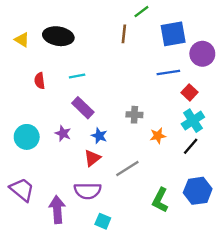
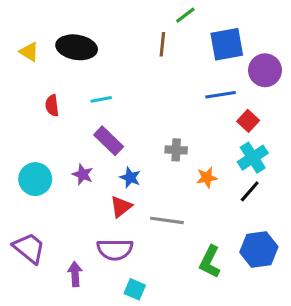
gray line: (127, 169) -> (167, 220), turned 40
purple arrow: (57, 210) -> (75, 274), size x0.7

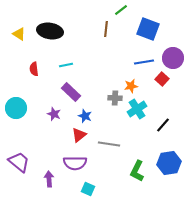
blue square: (227, 44) -> (148, 29), turned 30
purple circle: (265, 70) -> (173, 58), moved
cyan cross: (253, 158) -> (137, 109), moved
orange star: (207, 178) -> (131, 86), moved
cyan circle: (35, 179) -> (16, 108), moved

